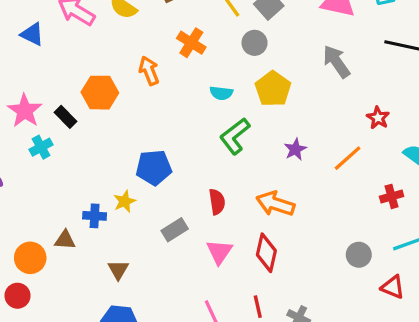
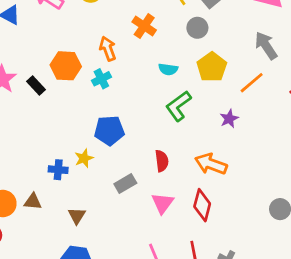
cyan cross: (41, 147) -> (101, 79), moved
orange line: (348, 158) -> (252, 83), moved
brown triangle: (65, 240) -> (33, 202), moved

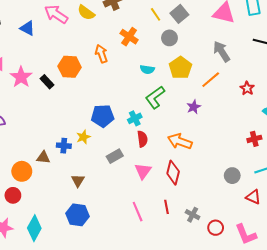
cyan cross: (101, 79) -> (135, 118), moved
brown triangle: (33, 202) -> (43, 157), moved

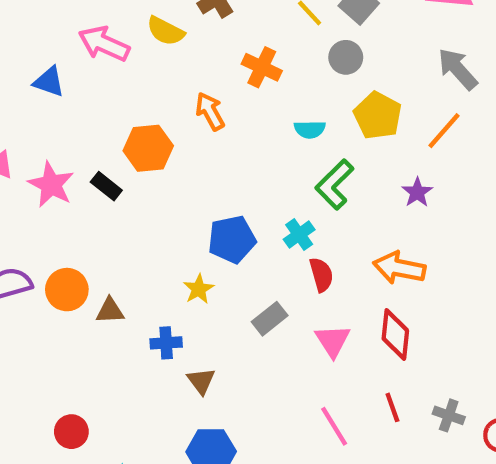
blue cross: (64, 146) -> (166, 343), moved
brown triangle: (43, 157) -> (110, 311), moved
orange circle: (22, 171) -> (67, 290), moved

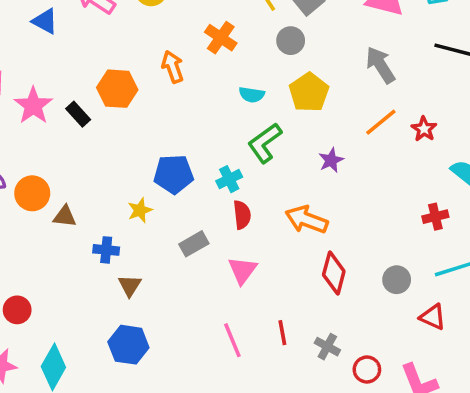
orange line: (444, 131) -> (381, 122), moved
red diamond: (395, 334) -> (334, 273), moved

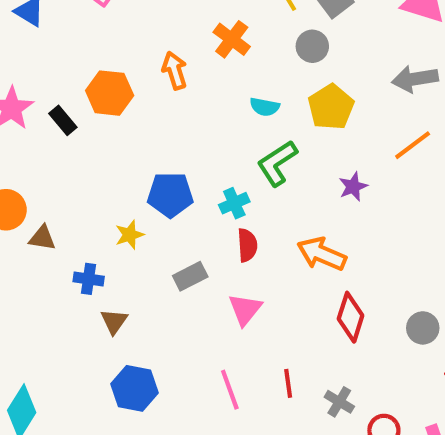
gray arrow: (380, 65) -> (415, 79), turned -69
blue hexagon: (128, 345) -> (134, 388), moved

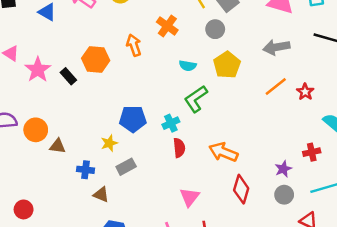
purple star: (353, 187) -> (283, 169), moved
gray rectangle: (190, 276) -> (126, 167), moved
pink triangle: (245, 309) -> (190, 197), moved
brown triangle: (114, 321) -> (101, 195), turned -42

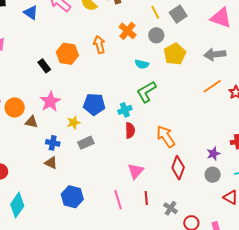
gray circle: (215, 29) -> (156, 35), moved
yellow pentagon: (227, 65) -> (175, 54), moved
pink star: (38, 70) -> (50, 102), moved
orange arrow: (223, 152) -> (166, 136), turned 30
brown triangle: (101, 195) -> (51, 163), moved

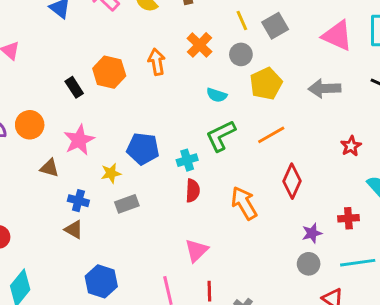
orange line: (212, 86) -> (271, 135), moved
orange circle: (15, 107) -> (30, 125), moved
red diamond: (178, 168) -> (292, 181), moved

